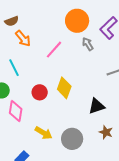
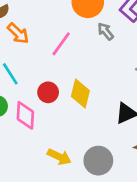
red circle: (40, 92) -> (48, 92), moved
pink diamond: (16, 111) -> (25, 115), moved

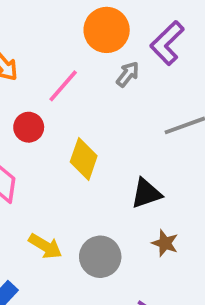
gray arrow: (105, 31) -> (128, 74), turned 72
red circle: (48, 92) -> (29, 127), moved

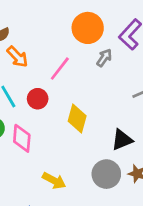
gray circle: (100, 257) -> (106, 174), moved

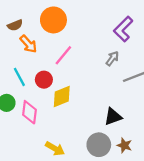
orange circle: (88, 28) -> (53, 20), moved
gray arrow: (104, 58) -> (112, 58), moved
yellow diamond: (77, 118) -> (62, 96), moved, turned 50

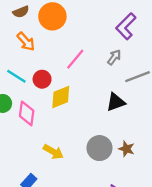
brown semicircle: (15, 25) -> (21, 12), moved
pink line: (63, 55) -> (75, 59), moved
cyan line: (19, 77) -> (16, 76), turned -30
black triangle: (113, 117) -> (116, 102), moved

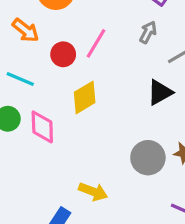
red circle: (42, 79) -> (63, 54), moved
yellow arrow: (53, 152) -> (93, 192), moved

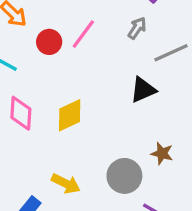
yellow diamond: (85, 97) -> (70, 115), moved
gray circle: (148, 158) -> (124, 176), moved

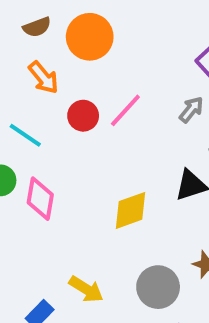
yellow diamond: (70, 115) -> (131, 210), moved

